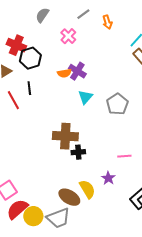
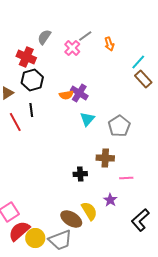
pink cross: (68, 36) -> (72, 48), moved
red cross: (16, 45) -> (26, 57), moved
brown cross: (65, 136) -> (105, 158), moved, size x0.7

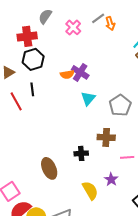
gray line: (85, 36) -> (98, 18), moved
red cross: (26, 57) -> (27, 36), turned -30
brown ellipse: (71, 219) -> (49, 168), moved, turned 35

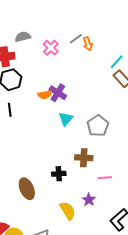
gray semicircle: (45, 16) -> (23, 37), turned 42

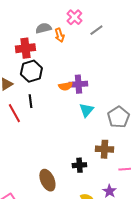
orange arrow: (88, 44) -> (59, 35), moved
pink cross: (51, 48) -> (74, 17), moved
purple cross: (58, 93) -> (78, 84), turned -36

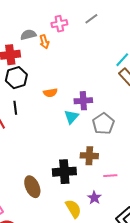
pink cross: (74, 17) -> (59, 24), turned 35
gray line: (96, 30) -> (91, 19), moved
purple cross: (78, 84) -> (83, 101), moved
black cross: (79, 165) -> (64, 172), size x1.6

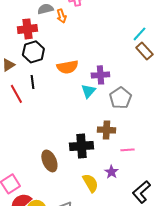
orange semicircle: (50, 93) -> (67, 67), size x1.5

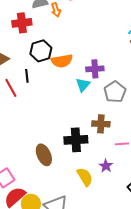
black hexagon: (33, 52) -> (41, 51), moved

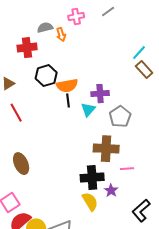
black line: (27, 76) -> (68, 101), moved
brown cross: (101, 124) -> (106, 149), size x1.4
black cross: (76, 140) -> (92, 178), moved
brown ellipse: (44, 155) -> (21, 164), moved

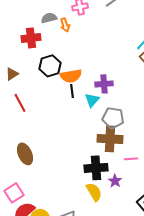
gray pentagon: (120, 117) -> (113, 118), moved, turned -30

